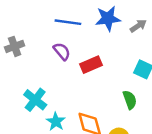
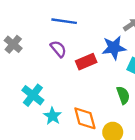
blue star: (108, 19) -> (114, 48), moved
gray cross: (15, 46) -> (13, 44), turned -30

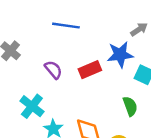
purple semicircle: (58, 49) -> (53, 70), moved

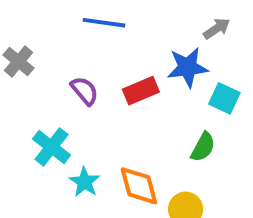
green semicircle: (130, 106) -> (203, 147), turned 48

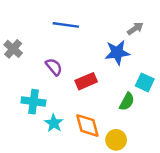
red rectangle: (141, 91) -> (86, 81), moved
cyan square: (224, 98) -> (145, 82), moved
cyan cross: (52, 147) -> (33, 102), turned -30

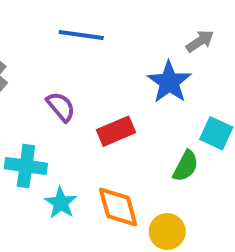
blue star: (117, 52) -> (169, 82), turned -30

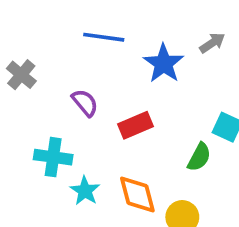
blue star: (169, 82) -> (164, 63), moved

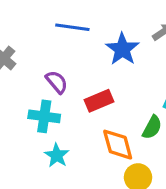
cyan cross: (53, 157) -> (44, 116), moved
orange diamond: (137, 195) -> (118, 145), moved

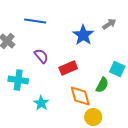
blue line: (72, 27) -> (35, 21), moved
cyan cross: (44, 116) -> (18, 80), moved

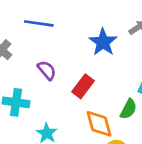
red rectangle: (68, 68) -> (83, 86), turned -30

